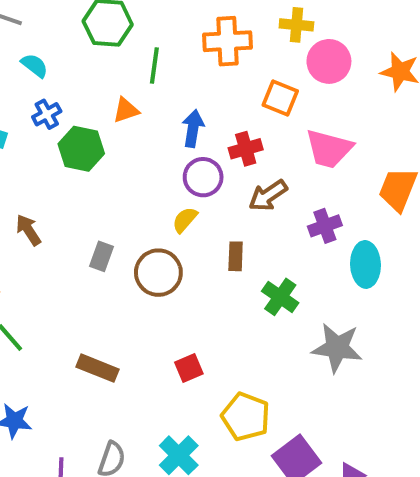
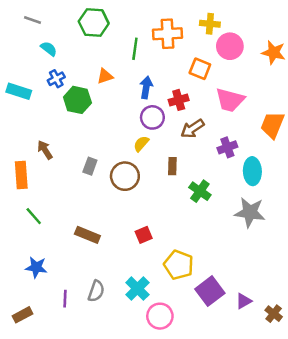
green line: (154, 65) -> (135, 49), moved
gray star: (337, 348) -> (250, 212), moved

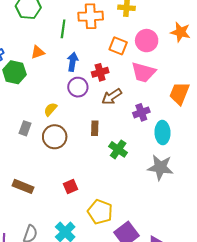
pink circle: (230, 46) -> (147, 41), moved
yellow semicircle: (141, 144) -> (50, 109), moved

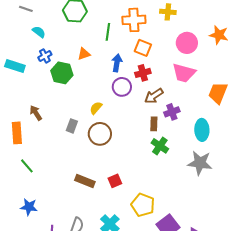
orange square: (118, 46) -> (143, 48), moved
purple cross: (141, 112) -> (172, 112), moved
brown rectangle: (95, 128) -> (154, 124), moved
brown rectangle: (23, 186) -> (85, 181), moved

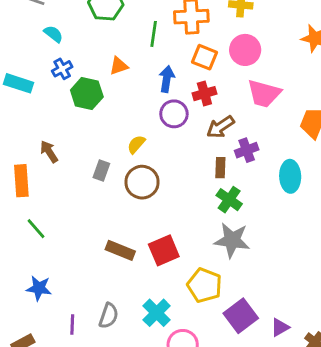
pink circle: (187, 43) -> (245, 50), moved
gray star: (200, 163) -> (232, 240), moved
red square: (115, 181) -> (164, 250), size x1.5

